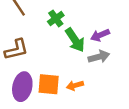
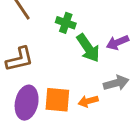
green cross: (56, 18) -> (66, 23), turned -35
gray arrow: (99, 57) -> (116, 83), moved

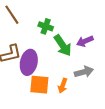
orange arrow: (88, 101) -> (63, 86), turned -56
purple ellipse: (27, 103) -> (29, 62), moved

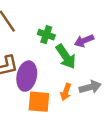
purple arrow: (85, 41) -> (84, 41), moved
orange arrow: (63, 86) -> (66, 92), moved

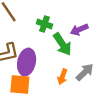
gray arrow: (90, 87) -> (85, 72), turned -30
orange square: (39, 102) -> (20, 84), moved

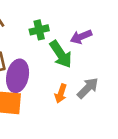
green cross: (44, 24) -> (39, 30), turned -32

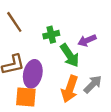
orange arrow: (61, 93) -> (70, 89), size x1.6

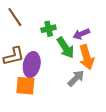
gray arrow: (93, 84) -> (76, 78), moved
orange arrow: (70, 89) -> (87, 57), moved, turned -35

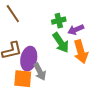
green cross: (49, 29) -> (59, 21), moved
gray arrow: (76, 78) -> (40, 72), moved, turned 108

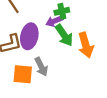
purple arrow: (76, 30) -> (54, 21), moved
purple ellipse: (29, 59) -> (29, 36), moved

